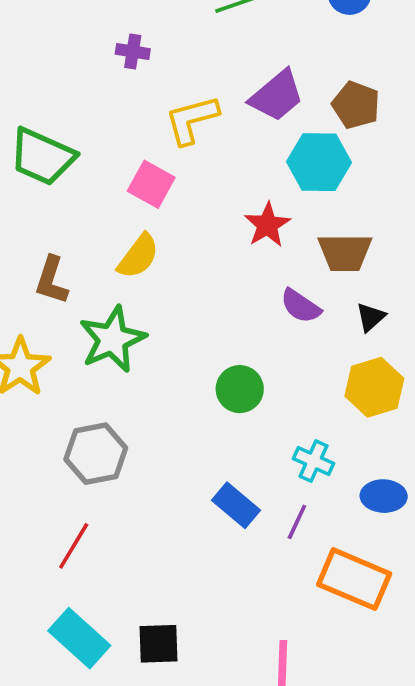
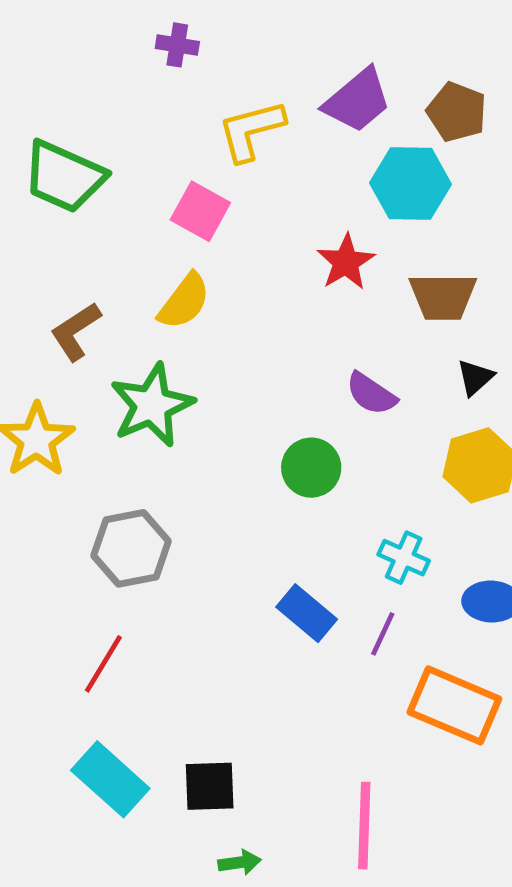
brown L-shape: (52, 280) -> (76, 331), turned 39
purple semicircle: (301, 306) -> (371, 394), moved

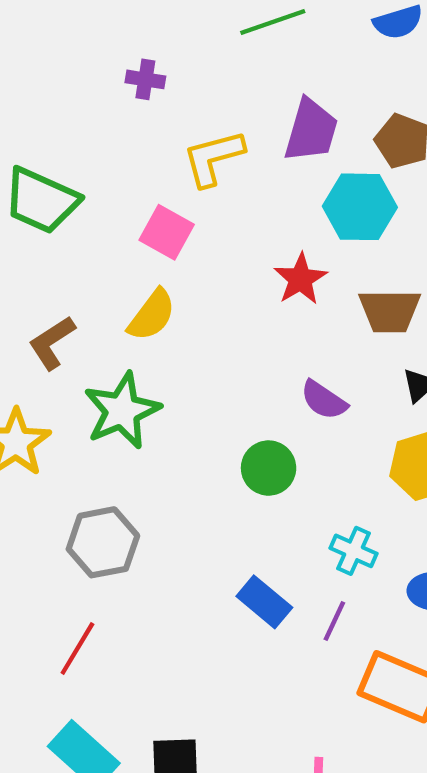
purple trapezoid: (357, 100) -> (311, 130), turned -34

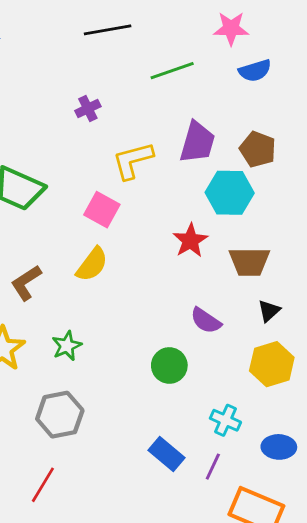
purple cross: (145, 79) -> (88, 109), turned -35
green star: (122, 411) -> (67, 346), moved, size x0.6

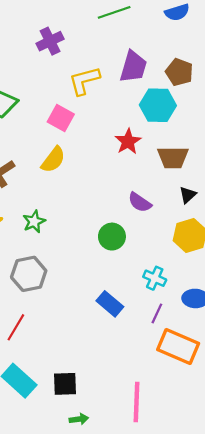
purple cross: (88, 109) -> (50, 41), size x1.4
purple line: (213, 467) -> (157, 313), moved

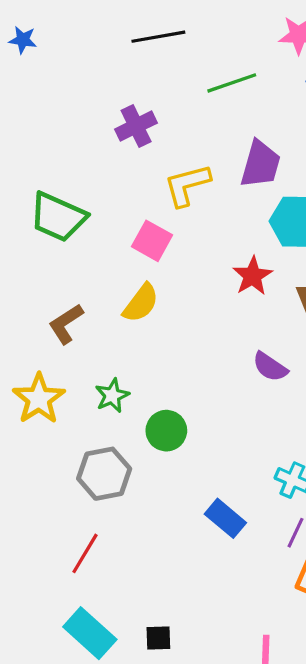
green circle: (112, 237) -> (166, 431), moved
black square: (65, 384) -> (158, 638), size x0.7

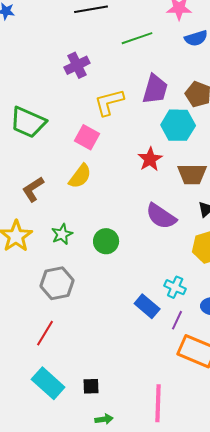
purple semicircle: (270, 367) -> (161, 216), size x1.4
green circle: (166, 431) -> (106, 241), moved
blue rectangle: (225, 518) -> (147, 306), moved

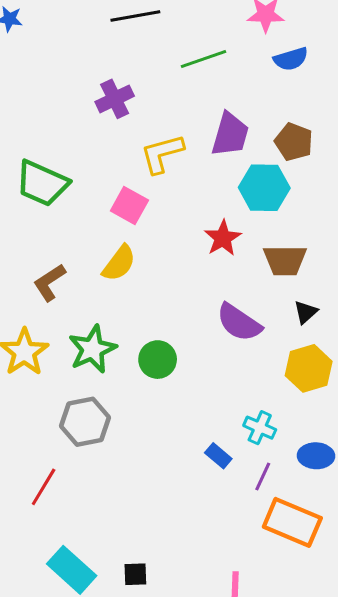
green star: (62, 234) -> (92, 349), size x1.5
blue rectangle: (147, 306) -> (218, 456), size x0.7
red line: (45, 333) -> (44, 487), moved

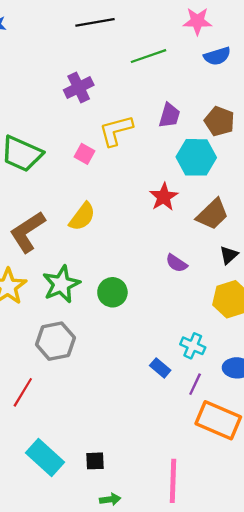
purple trapezoid: (230, 134) -> (169, 115), size x0.7
pink square: (129, 206) -> (85, 154), moved, size x0.7
brown trapezoid: (285, 260) -> (213, 214), turned -44
brown L-shape: (49, 283) -> (28, 232), size x1.4
purple semicircle: (239, 323) -> (176, 263), size x0.6

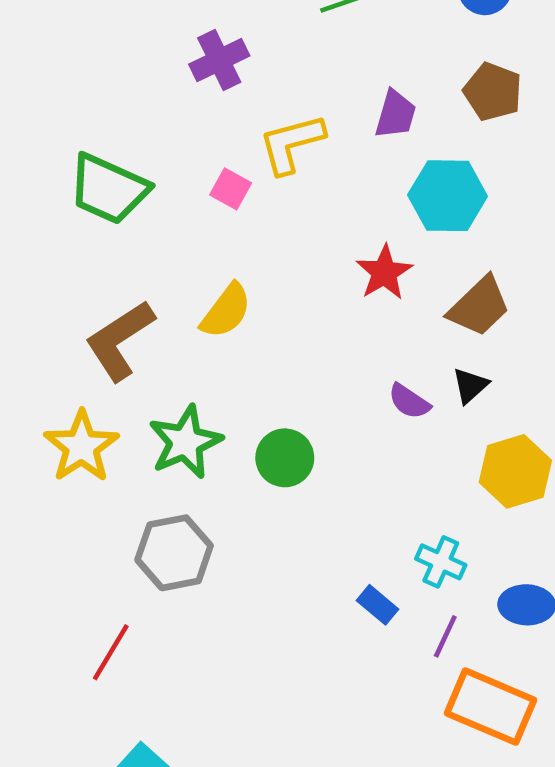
brown pentagon: (219, 121) -> (493, 92), moved
black triangle: (229, 255) -> (470, 386), moved

